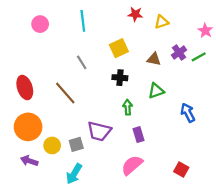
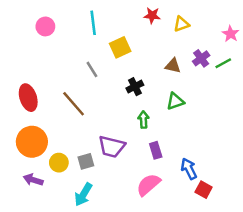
yellow square: (119, 48) -> (120, 47), moved
black cross: (120, 78) -> (135, 87), turned -32
blue arrow: (188, 113) -> (189, 169), moved

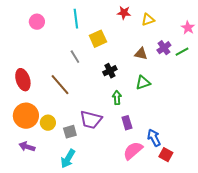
yellow circle: (59, 163) -> (48, 123), moved
pink semicircle: (148, 185) -> (133, 151), moved

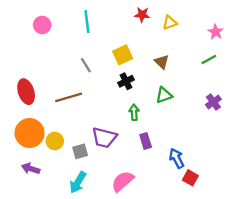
yellow square: (98, 39) -> (123, 55), moved
purple cross: (164, 48) -> (213, 102), moved
brown triangle: (141, 54) -> (162, 62), turned 32
brown line: (60, 85) -> (69, 97), turned -65
pink semicircle: (133, 151) -> (123, 181), moved

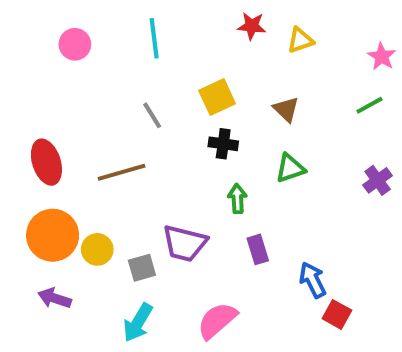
black cross: (126, 81) -> (223, 144), turned 35

